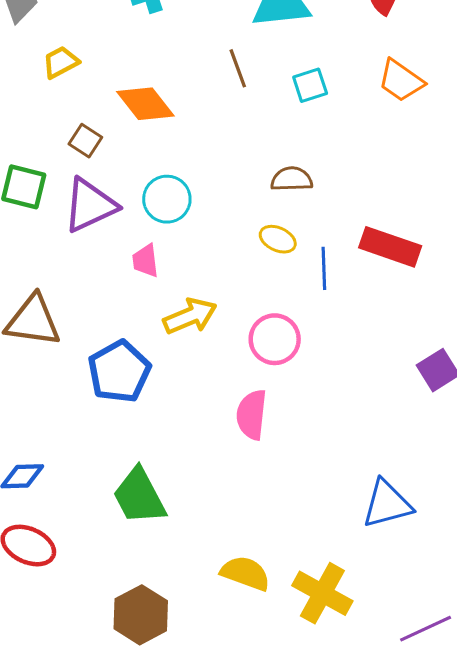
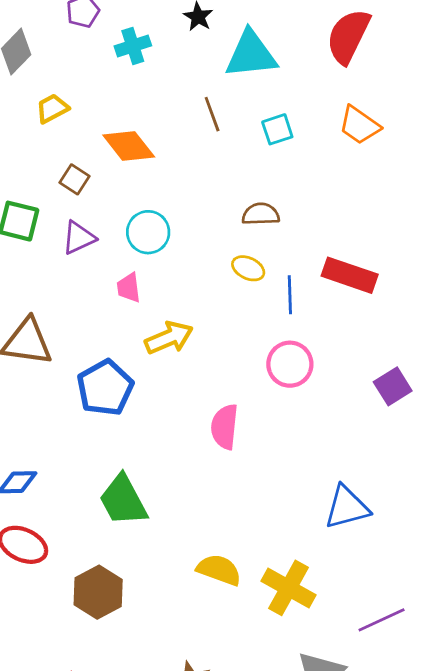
purple triangle: (90, 205) -> (79, 238), size x0.7
pink circle: (275, 339) -> (290, 364), moved
brown hexagon: (141, 615) -> (98, 592), moved

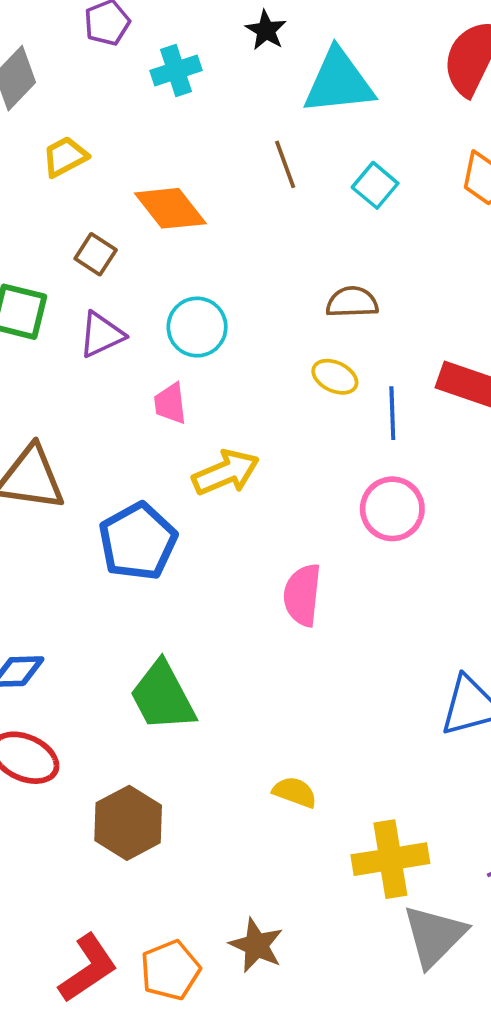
cyan square: (277, 129) -> (375, 185), turned -32
yellow semicircle: (219, 570) -> (295, 792), size x0.7
yellow cross: (288, 588) -> (390, 859), moved, turned -38

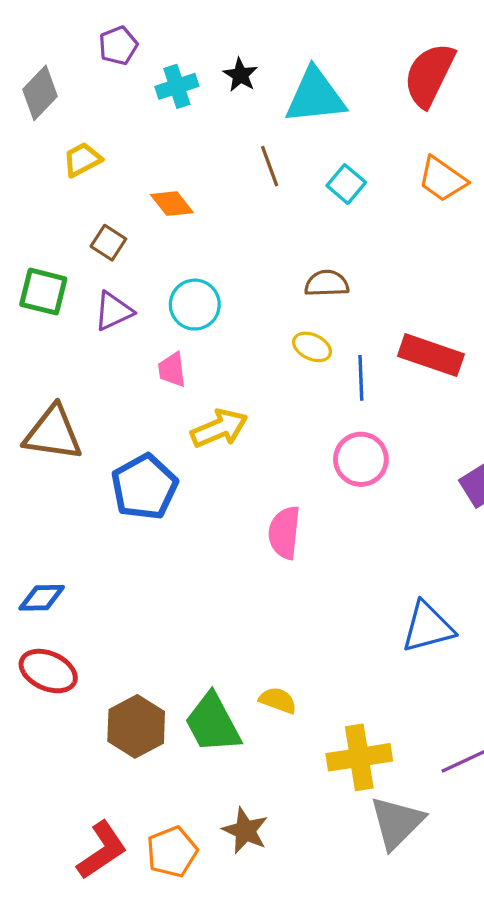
black star: (266, 30) -> (240, 75), moved
orange diamond: (170, 208) -> (172, 204), size x0.7
green trapezoid: (163, 696) -> (213, 723), moved

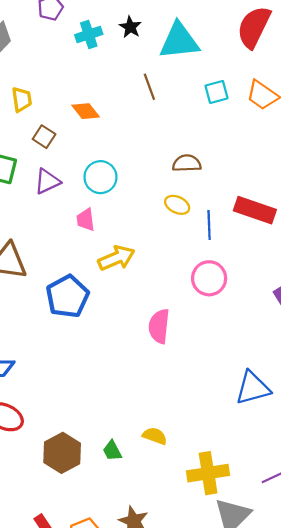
yellow trapezoid: (82, 160) -> (22, 99), moved, turned 110
cyan square: (346, 184) -> (217, 92), moved, turned 35
green trapezoid: (213, 723) -> (112, 451), size x0.5

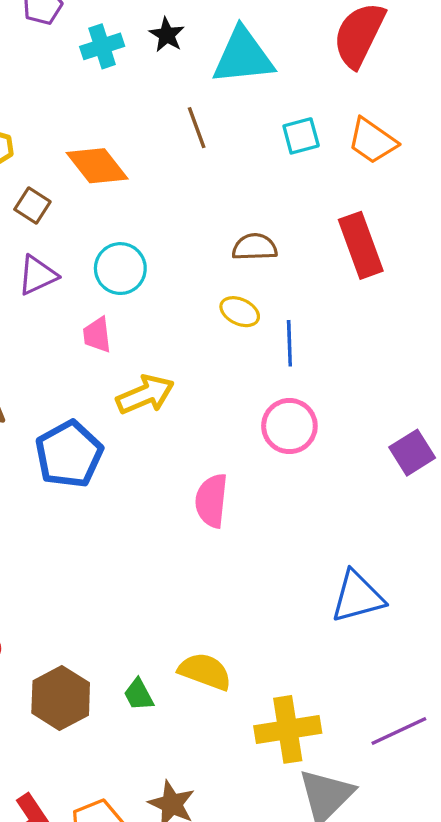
orange diamond: (86, 111) -> (97, 166), size x1.4
red rectangle: (255, 210) -> (361, 245), moved, turned 51
yellow semicircle: (155, 436) -> (205, 671), size x1.4

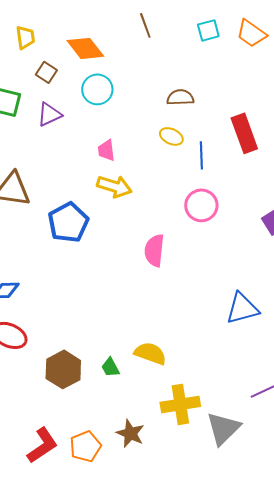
red rectangle: (361, 245) -> (244, 133), moved
cyan circle: (120, 269) -> (97, 89), moved
pink trapezoid: (97, 335) -> (106, 150), moved
yellow arrow: (145, 395) -> (114, 186), turned 40
yellow cross: (288, 729) -> (180, 404), moved

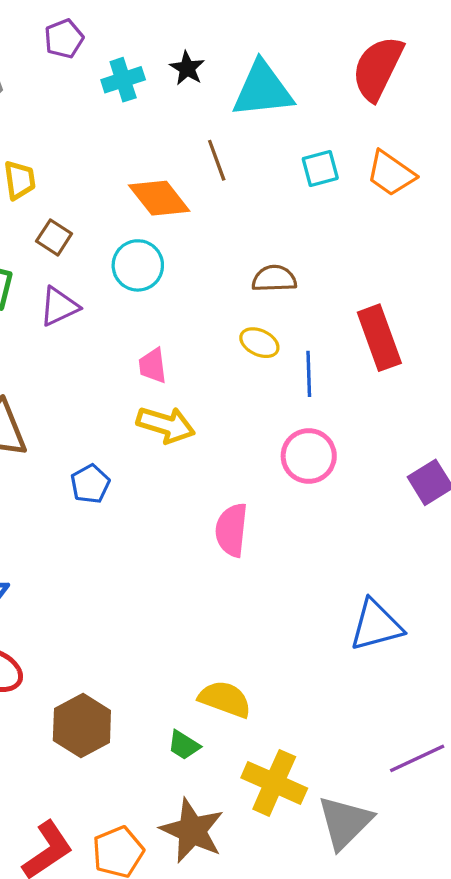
orange diamond: (85, 48) -> (159, 198), moved
blue pentagon: (68, 222) -> (90, 484), size x0.6
green trapezoid: (110, 367) -> (184, 745), moved, turned -30
yellow cross: (180, 404) -> (274, 783), turned 33
brown star: (130, 433) -> (192, 831), size x1.4

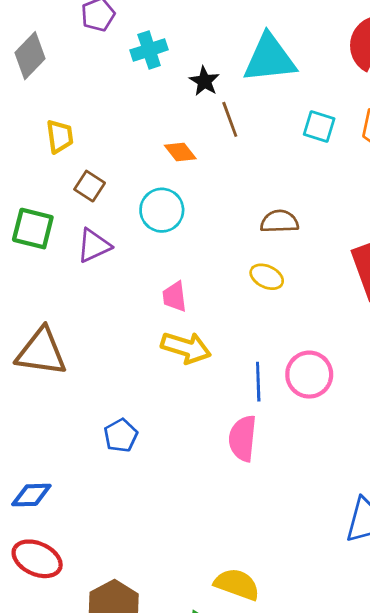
black star: (187, 68) -> (204, 81), moved
cyan square: (320, 168) -> (319, 127), turned 32
orange diamond: (159, 198) -> (180, 152), size x0.6
blue line: (309, 374) -> (258, 382), moved
blue pentagon: (90, 484) -> (121, 435), moved

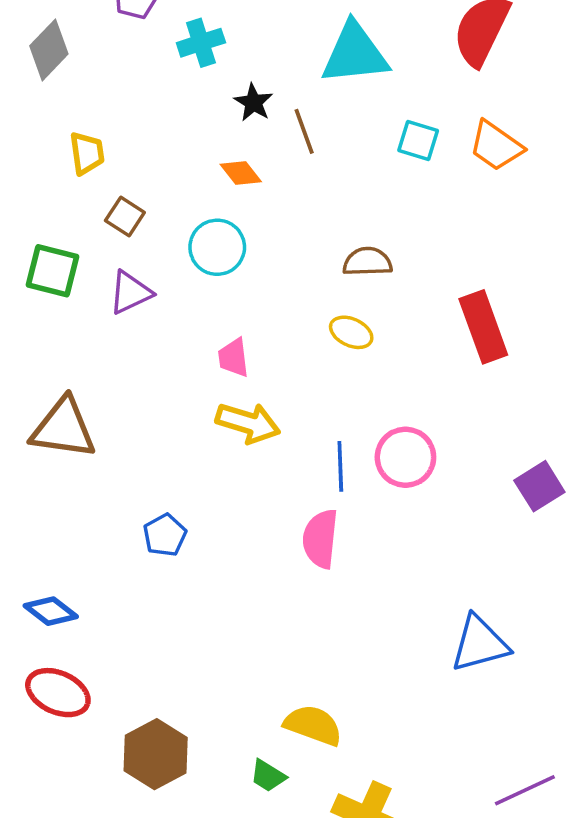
black star: (204, 81) -> (253, 102), moved
blue diamond: (31, 495) -> (51, 611), turned 39

